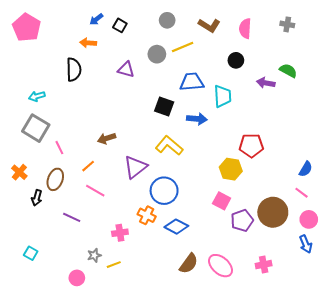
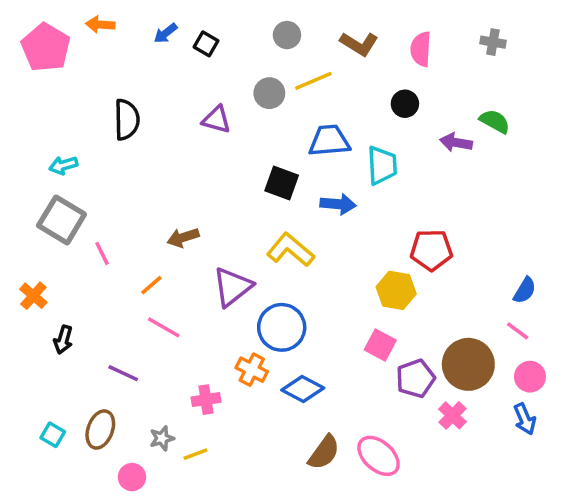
orange arrow: (88, 43) -> (100, 24), moved
brown ellipse: (55, 179) -> (100, 430), moved
pink cross: (264, 265) -> (452, 415), moved, turned -35

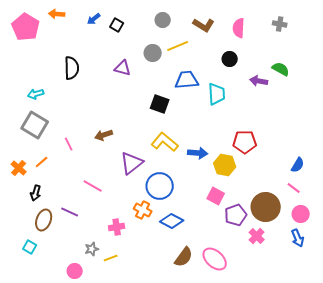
blue arrow: (338, 204) -> (198, 153), moved
pink line: (102, 253) -> (69, 144), moved
orange line: (151, 285) -> (42, 162), moved
brown ellipse: (100, 430) -> (44, 220), moved

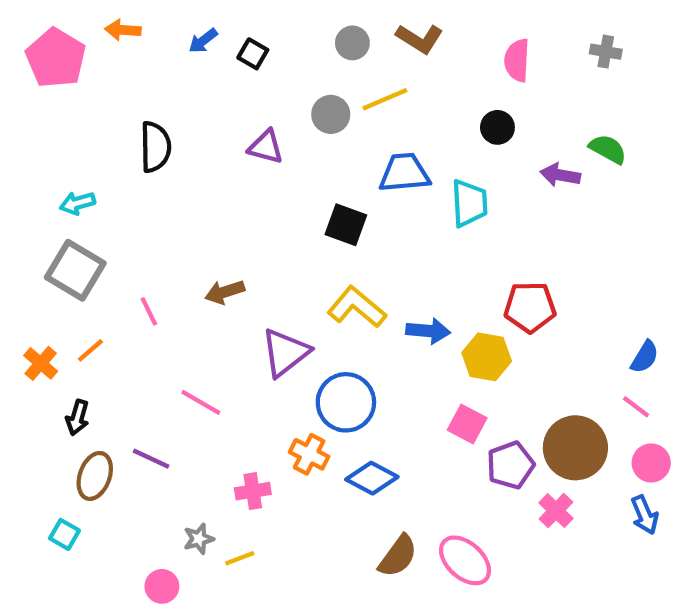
brown L-shape: (204, 25) -> (420, 39), moved

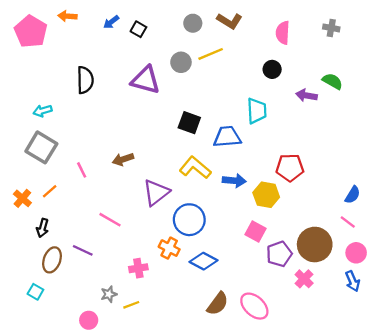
purple triangle: (266, 147) -> (145, 80), size x1.5
blue trapezoid: (404, 173) -> (227, 137), moved

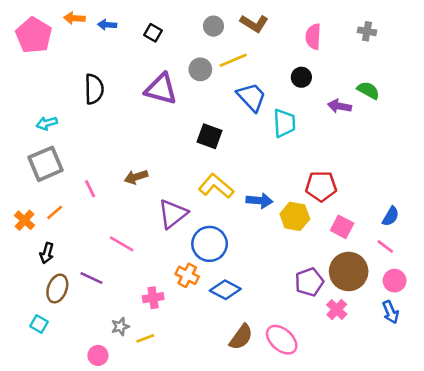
blue arrow: (111, 22) -> (107, 25), moved, turned 42
blue trapezoid: (227, 137) -> (252, 97), moved, turned 52
gray square: (41, 147) -> (45, 164), turned 36
pink square: (256, 231) -> (342, 227), moved

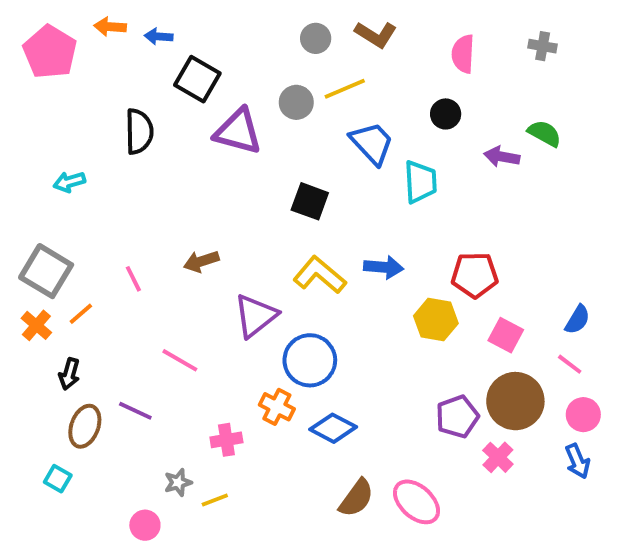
black square: (153, 33) -> (197, 79), moved, size x1.6
gray square: (45, 164) -> (46, 271), moved, turned -36
blue arrow: (259, 201) -> (384, 267), moved

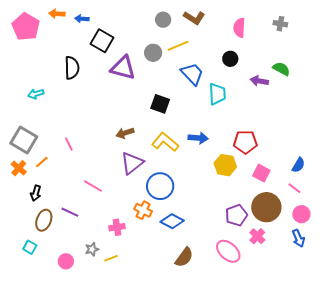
brown arrow: (201, 261) -> (125, 133), moved
pink ellipse: (417, 502) -> (228, 251), moved
pink circle: (145, 525) -> (66, 261), moved

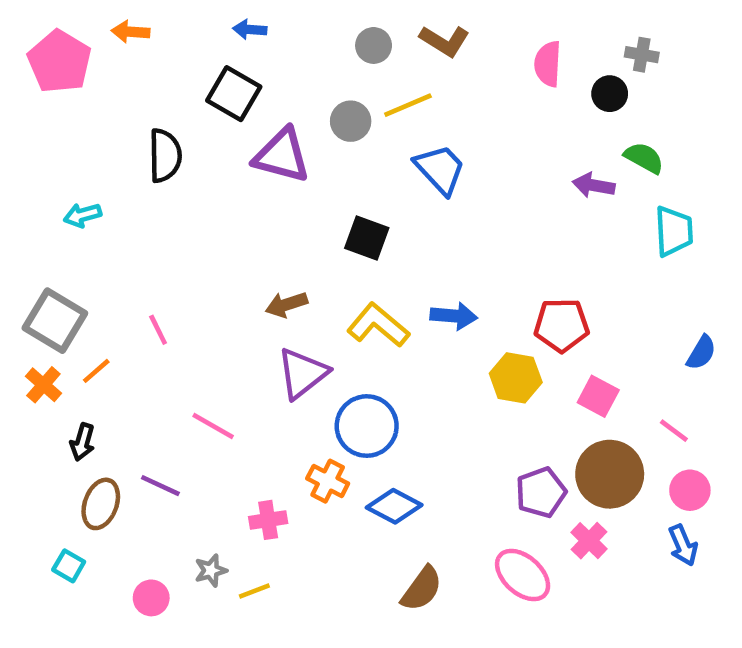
blue arrow: (82, 19) -> (250, 29), moved
black circle: (230, 59) -> (610, 94), moved
cyan trapezoid: (217, 94) -> (674, 231), moved
blue semicircle: (298, 165) -> (701, 353), moved

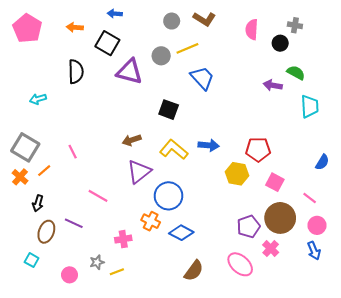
orange arrow: (131, 32) -> (75, 27), moved

